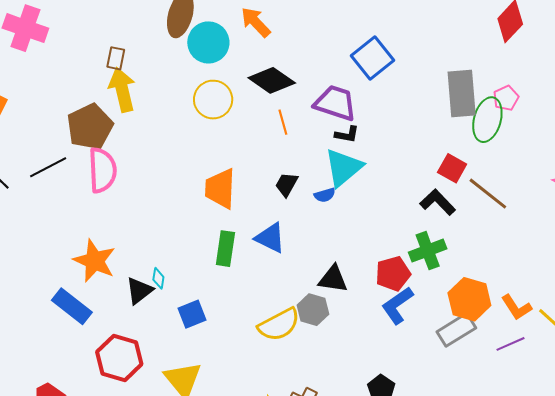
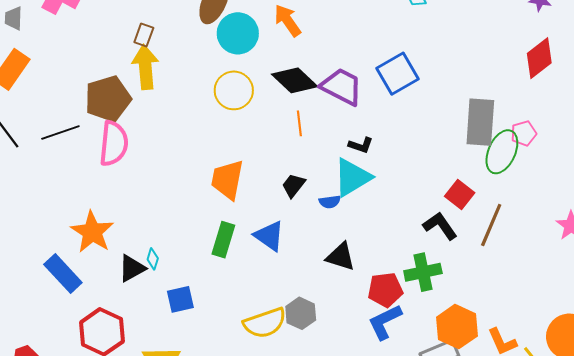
purple trapezoid: (335, 103) -> (342, 87), moved
brown line: (488, 194) -> (491, 225), turned 66
black triangle: (333, 279) -> (341, 257), moved

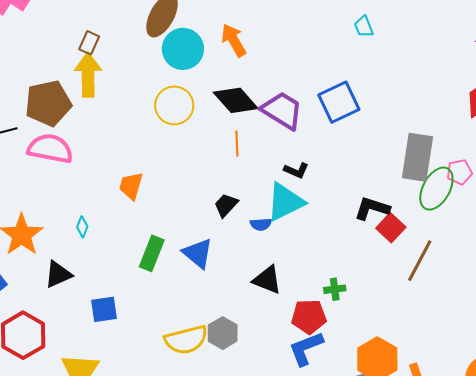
pink semicircle: (114, 144) -> (50, 149), turned -90
orange trapezoid: (227, 180) -> (131, 186), moved, size x0.7
black L-shape: (440, 226) -> (372, 208), moved, turned -42
cyan diamond: (153, 259) -> (82, 227), moved
green cross: (423, 272) -> (335, 289), moved, size x0.6

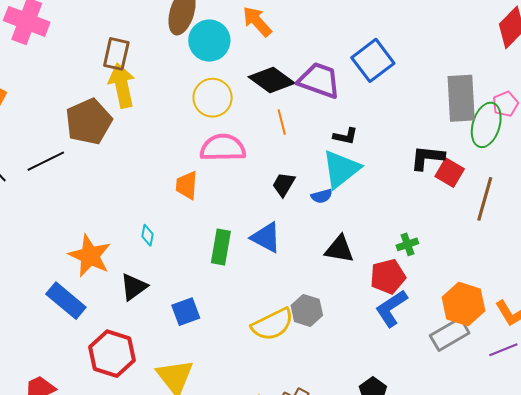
brown rectangle: (89, 43) -> (116, 54), size x1.4
pink semicircle: (50, 149) -> (223, 148), moved

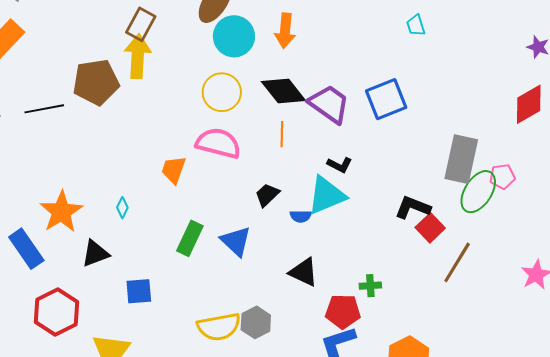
orange arrow: (257, 22) -> (285, 31), turned -148

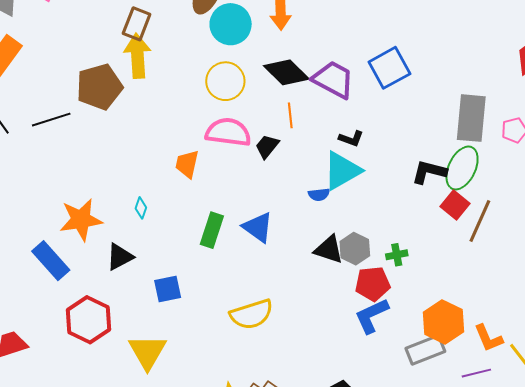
green ellipse: (478, 192) -> (462, 168), moved
black trapezoid: (267, 195) -> (267, 146), moved
orange star: (61, 212) -> (81, 220), turned 30
red square: (430, 228) -> (455, 205), moved
gray hexagon: (256, 322) -> (355, 249), moved

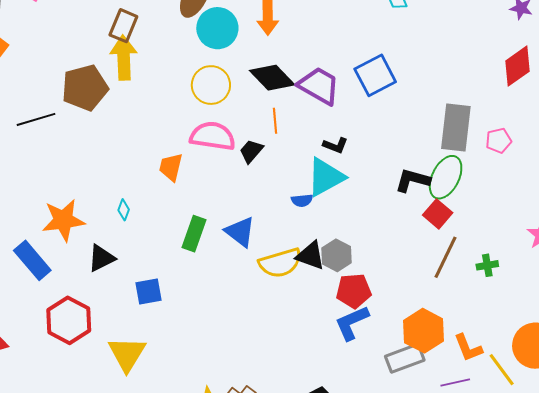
brown line: (480, 221) -> (446, 257), moved
green cross: (397, 255) -> (487, 265), moved
yellow semicircle: (252, 314) -> (280, 263), moved

